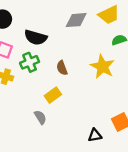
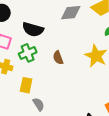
yellow rectangle: (53, 95) -> (26, 85), moved, turned -42

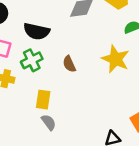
yellow rectangle: (26, 85) -> (43, 100), moved

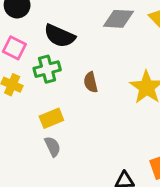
yellow rectangle: (43, 100) -> (51, 118), turned 48

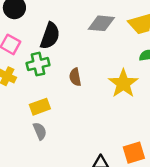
black semicircle: (60, 36) -> (50, 36), turned -96

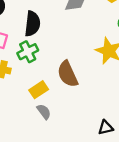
brown semicircle: (75, 77) -> (68, 74), moved, size x1.6

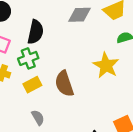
yellow rectangle: (39, 90) -> (32, 85), moved

